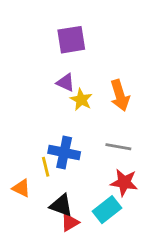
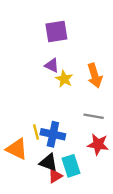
blue cross: (64, 152) -> (53, 134), moved
orange triangle: (21, 188) -> (17, 149), size x1.5
cyan rectangle: (107, 210) -> (71, 166), moved, turned -70

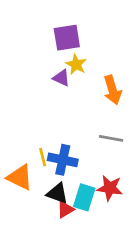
yellow star: (64, 79) -> (76, 64), moved
red star: (98, 144) -> (110, 188), moved
cyan rectangle: (71, 166) -> (84, 197), turned 35

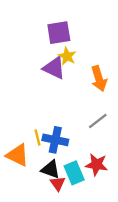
purple triangle: (61, 78) -> (54, 68), size x1.5
gray line: (111, 138) -> (98, 121), turned -48
cyan rectangle: (84, 197) -> (74, 173), turned -40
red triangle: (65, 210) -> (58, 183), turned -35

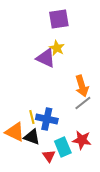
purple square: (59, 33) -> (59, 19), moved
orange arrow: (99, 79) -> (82, 86), moved
black triangle: (51, 169) -> (32, 137), moved

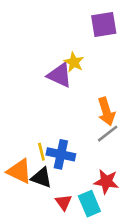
purple square: (59, 19) -> (104, 25), moved
cyan rectangle: (63, 147) -> (89, 204), moved

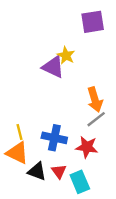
yellow line: (41, 152) -> (20, 132), moved
black triangle: (41, 178) -> (37, 171), moved
red star: (106, 182) -> (87, 147), moved
red triangle: (63, 202) -> (59, 171), moved

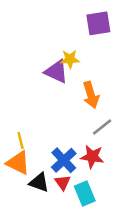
yellow star: (66, 55) -> (70, 59), turned -30
orange arrow: (95, 100) -> (91, 95), moved
blue cross: (54, 138) -> (64, 160), moved, turned 35

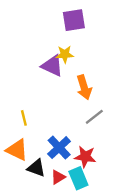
purple square: (98, 23) -> (74, 20), moved
yellow line: (21, 141) -> (24, 118), moved
red star: (92, 157) -> (85, 157), moved
red triangle: (63, 182) -> (58, 177), moved, turned 35

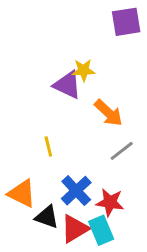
purple square: (74, 20) -> (126, 22), moved
orange arrow: (84, 87) -> (108, 113), turned -30
yellow line: (24, 118) -> (48, 147), moved
red triangle: (58, 177) -> (75, 229), size x1.5

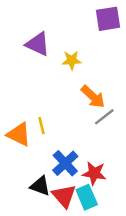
purple triangle: (67, 85) -> (38, 44), moved
gray line: (122, 151) -> (104, 117), moved
orange triangle: (22, 194) -> (19, 134), moved
red triangle: (75, 229) -> (64, 196), turned -40

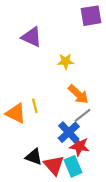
yellow star: (72, 60) -> (66, 61), moved
orange arrow: (93, 97) -> (78, 94), moved
gray line: (104, 117) -> (83, 115), moved
blue cross: (65, 163) -> (69, 132), moved

